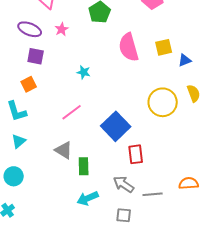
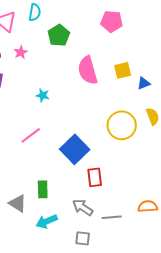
gray triangle: (64, 150) -> (18, 203), moved

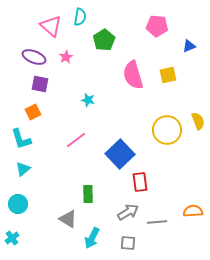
blue triangle: (144, 83) -> (189, 46), moved
gray triangle: (18, 203) -> (68, 219), moved
gray arrow: (83, 207) -> (128, 212), turned 115
cyan arrow: (47, 221) -> (92, 238), moved, turned -40

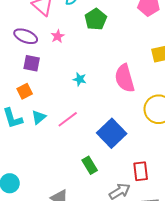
pink semicircle: (133, 75) -> (125, 78), moved
cyan triangle: (23, 169) -> (39, 117), moved
red rectangle: (140, 182) -> (141, 171), moved
green rectangle: (88, 194) -> (90, 165), moved, turned -30

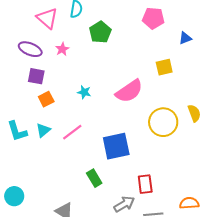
pink semicircle: (125, 78) -> (129, 91), turned -108
orange square: (25, 91) -> (46, 99), moved
blue square: (112, 133) -> (116, 146), turned 32

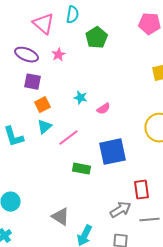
pink semicircle: (129, 91) -> (104, 109), moved, size x0.5
cyan triangle: (43, 130) -> (44, 127), moved
green rectangle: (94, 178) -> (82, 169), moved, turned -48

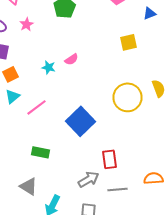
pink semicircle: (104, 109) -> (72, 59), moved
blue square: (112, 152) -> (80, 121), turned -32
green rectangle: (82, 169) -> (40, 152), moved

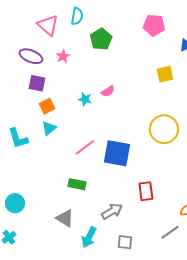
pink line: (36, 107) -> (85, 147), moved
blue square: (80, 121) -> (117, 153), turned -36
gray arrow: (88, 179) -> (112, 211), moved
gray line: (118, 189) -> (170, 232), moved, turned -30

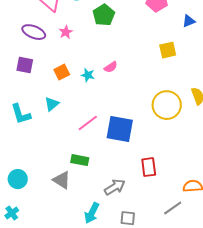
purple square: (37, 83) -> (25, 65), moved
orange square: (47, 106) -> (62, 72), moved
gray triangle: (65, 218) -> (62, 180), moved

